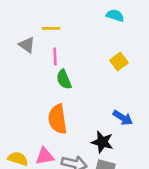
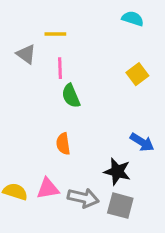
orange semicircle: (58, 119) -> (63, 144), size x0.6

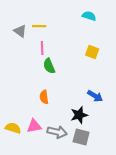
gray triangle: (26, 54) -> (20, 31), moved
yellow square: (137, 74) -> (92, 52), turned -32
black star: (117, 172) -> (79, 115), turned -30

